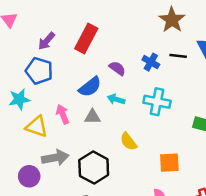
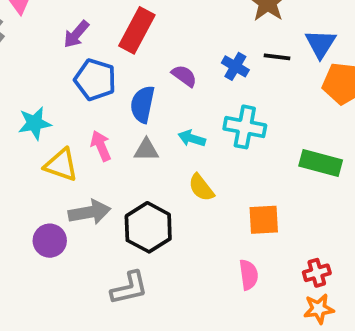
blue pentagon: (39, 71) -> (95, 80), moved
blue semicircle: (90, 87) -> (143, 104), turned 140
cyan arrow: (116, 99) -> (192, 138), moved

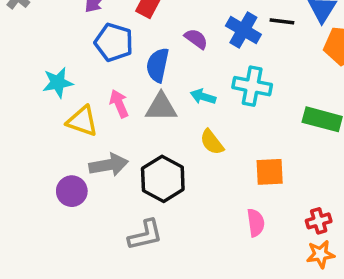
blue cross: (235, 66) -> (243, 30), size x1.4
gray triangle: (146, 150) -> (161, 107), size x1.4

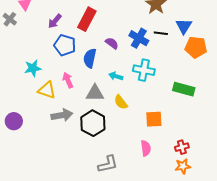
gray triangle: (161, 107) -> (95, 93), moved
purple circle: (72, 191) -> (14, 121), moved
gray L-shape: (145, 235) -> (108, 164), moved

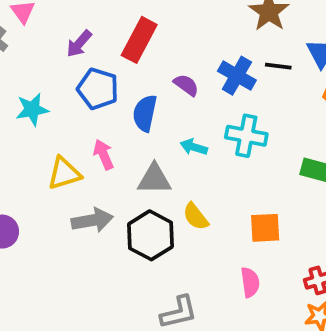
cyan star: (33, 68) -> (32, 109), moved
yellow triangle: (47, 90) -> (64, 173), turned -36
yellow semicircle: (121, 102) -> (196, 217), moved

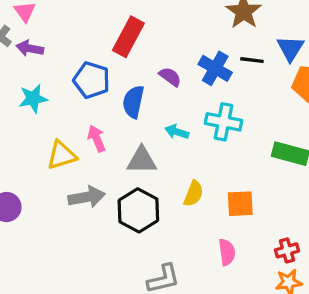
purple arrow: (79, 44) -> (30, 48), moved, turned 60
yellow semicircle: (196, 217) -> (193, 194), moved, turned -120

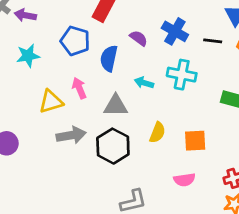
black line: (252, 60) -> (213, 41), moved
pink semicircle: (227, 252) -> (184, 180), turned 90

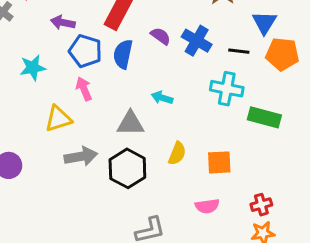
purple arrow: (25, 15) -> (63, 23), moved
purple semicircle: (139, 38) -> (161, 36), moved
blue semicircle: (109, 58) -> (123, 54), moved
cyan cross: (182, 75) -> (227, 89), moved
pink arrow: (79, 88) -> (84, 89), moved

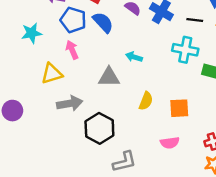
blue semicircle: (123, 54) -> (103, 22), turned 125
black hexagon: (127, 168) -> (99, 128), moved

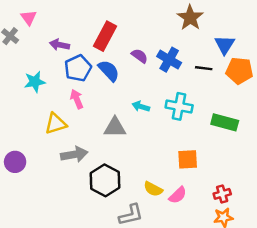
blue pentagon: (73, 20) -> (78, 68), turned 30
cyan cross: (185, 50) -> (179, 106), moved
yellow semicircle: (146, 101) -> (153, 189), moved, turned 96
pink semicircle: (170, 143) -> (178, 195), turned -36

